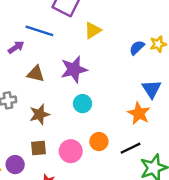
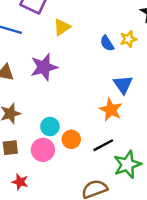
blue semicircle: (137, 48) -> (107, 43), turned -77
cyan circle: (83, 104) -> (50, 127), moved

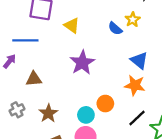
yellow triangle: (62, 27) -> (72, 25), turned -35
purple star: (44, 67) -> (82, 63), moved
orange circle: (71, 139) -> (105, 104), moved

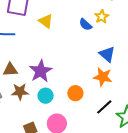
purple star: (82, 63) -> (41, 71), moved
brown star: (48, 113) -> (20, 92), moved, turned 30
cyan circle: (86, 115) -> (46, 96), moved

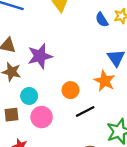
cyan circle: (46, 96) -> (29, 96), moved
black line: (104, 107) -> (85, 112), moved

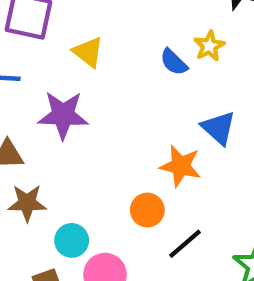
purple star: (40, 56) -> (63, 115), moved, turned 30
orange star: (105, 81) -> (180, 166), moved

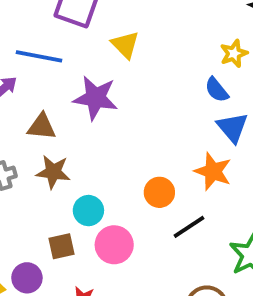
blue semicircle: (174, 62) -> (217, 90), moved
orange star: (180, 166) -> (213, 171), moved

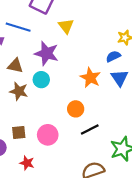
blue semicircle: (217, 90) -> (113, 56), turned 96
orange star: (213, 171) -> (90, 78), moved
cyan circle: (88, 211) -> (41, 80), moved

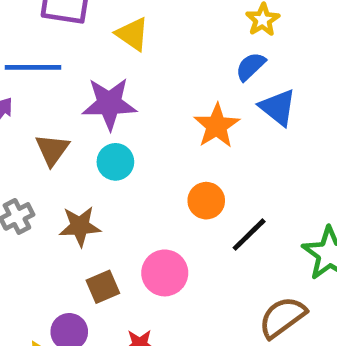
brown triangle: (15, 66) -> (52, 150), turned -49
orange star: (90, 78) -> (217, 126), turned 30
brown star: (19, 91) -> (80, 226), moved

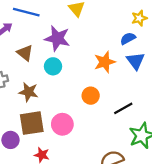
brown triangle: (52, 150) -> (25, 53), turned -42
black line: (249, 235) -> (123, 108), moved
brown square: (103, 287) -> (32, 123), size x1.6

